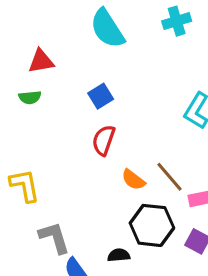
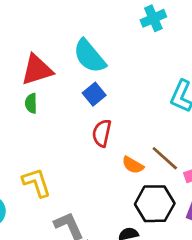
cyan semicircle: (107, 29) -> (89, 56), moved
red triangle: (41, 61) -> (37, 70), size x1.4
green semicircle: (30, 97) -> (31, 103), turned 102

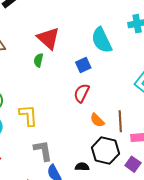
cyan semicircle: (89, 56) -> (102, 40), moved
red triangle: (37, 70) -> (48, 38), turned 45
brown line: (165, 158) -> (120, 121), turned 30

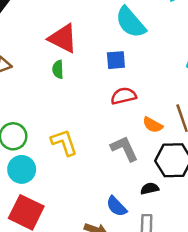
blue square: (83, 65) -> (116, 60), turned 35
red semicircle: (82, 93) -> (124, 96), turned 66
gray L-shape: (43, 151) -> (124, 149), moved

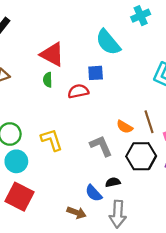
red semicircle: (124, 96) -> (78, 91), moved
black semicircle: (150, 189) -> (113, 182), moved

